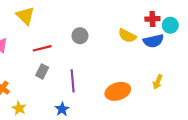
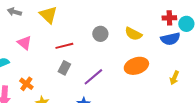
yellow semicircle: (127, 36) -> (133, 34), moved
purple line: (73, 81) -> (93, 77), turned 55
orange ellipse: (118, 91) -> (136, 66), moved

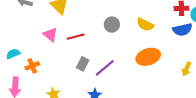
pink triangle: (24, 43) -> (50, 35), moved
gray rectangle: (64, 68) -> (83, 64), moved
orange cross: (26, 84) -> (32, 66), moved, turned 32

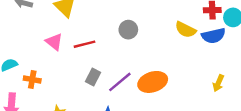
yellow semicircle: (145, 25) -> (186, 30), moved
orange ellipse: (148, 57) -> (153, 82), moved
orange cross: (32, 66) -> (32, 79), turned 32

